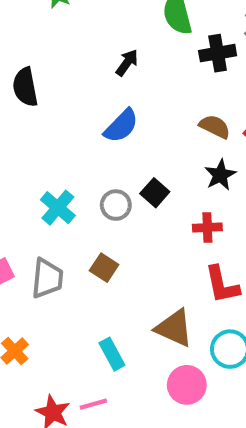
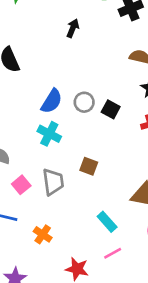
blue semicircle: (121, 126) -> (52, 101), moved
gray circle: (116, 205) -> (84, 102), moved
pink line: (93, 404) -> (113, 253), moved

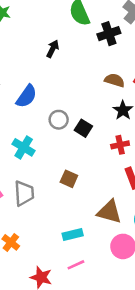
blue semicircle: (52, 101) -> (27, 96), moved
brown square: (89, 166) -> (69, 179), moved
cyan rectangle: (107, 222) -> (73, 235), turned -66

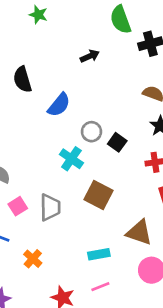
black arrow: (53, 49) -> (90, 56), turned 36
cyan cross: (24, 147) -> (71, 159), moved
brown square: (69, 179) -> (99, 195), size x1.5

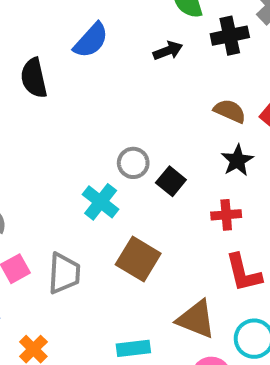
black arrow: (90, 56) -> (168, 51), moved
blue semicircle: (59, 105) -> (91, 40), moved

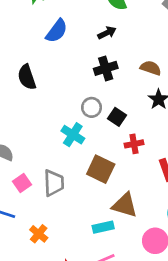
black cross: (230, 36) -> (106, 68), moved
black semicircle: (34, 78) -> (27, 77), moved
red cross: (226, 215) -> (134, 144), moved
brown triangle: (196, 319) -> (125, 205), moved

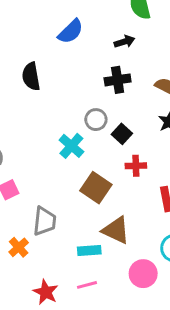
gray trapezoid: (54, 183) -> (45, 221), moved

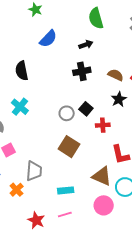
gray circle: (96, 120) -> (67, 113), moved
cyan cross: (71, 146) -> (20, 107), moved
red cross: (136, 166) -> (103, 125), moved
brown triangle: (116, 230) -> (102, 176), moved

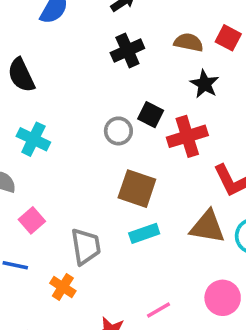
red cross: (103, 125) -> (187, 136), size x1.5
cyan rectangle: (66, 190) -> (144, 233), moved
pink circle: (104, 205) -> (223, 298), moved

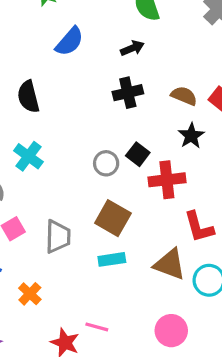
gray trapezoid: (86, 246) -> (58, 237), moved
pink line: (158, 310) -> (97, 327), moved, turned 35

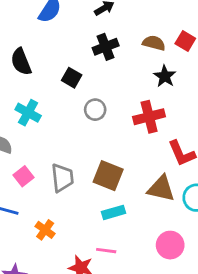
black square: (138, 154) -> (72, 78), moved
brown square: (113, 218) -> (108, 176), moved
cyan rectangle: (112, 259) -> (114, 212), moved

